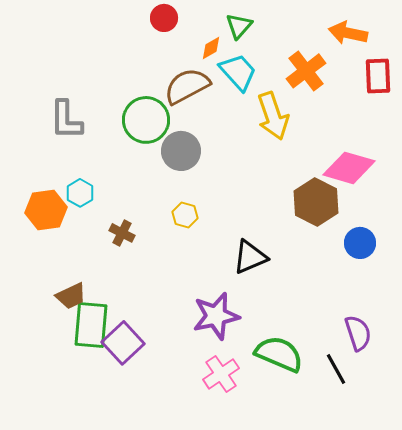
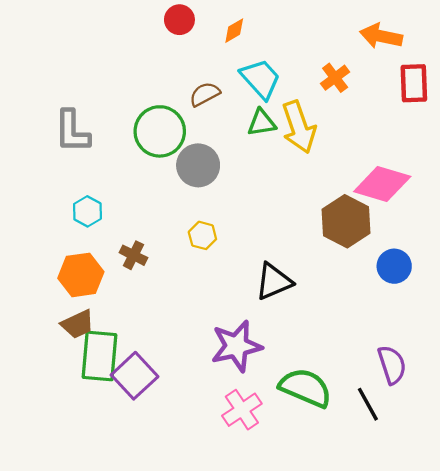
green triangle: (239, 26) -> (262, 123), moved, turned 40
orange diamond: (211, 48) -> (234, 31), moved
orange cross: (306, 71) -> (335, 78), size x0.7
brown semicircle: (187, 86) -> (205, 94), size x0.6
orange hexagon: (46, 210) -> (81, 275), moved

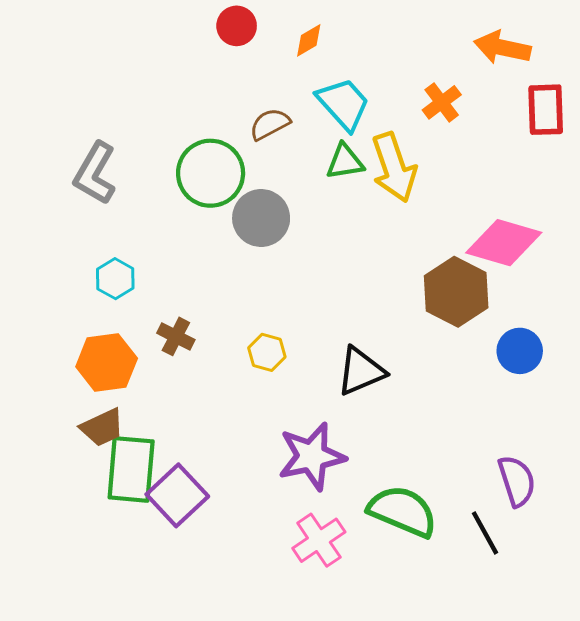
gray L-shape: (72, 131) -> (95, 173), turned 30
yellow hexagon: (202, 235) -> (267, 352), moved

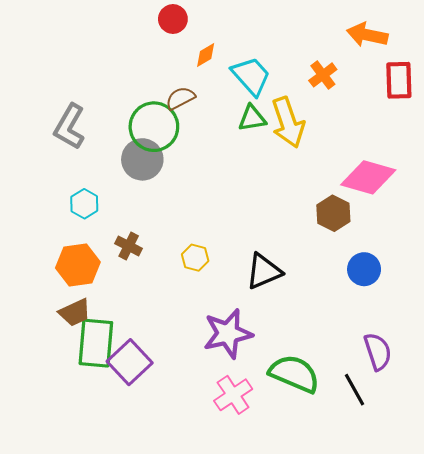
orange diamond: (309, 40) -> (206, 55), moved
brown semicircle: (270, 124) -> (180, 98), moved
gray circle: (261, 218) -> (142, 159), moved
brown hexagon: (456, 292) -> (333, 213), size x0.7
blue circle: (520, 351) -> (364, 269), moved

